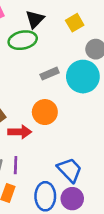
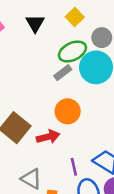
green ellipse: (23, 40) -> (72, 51), moved
purple line: (16, 165) -> (74, 167), moved

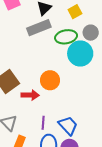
gray rectangle: (63, 73) -> (39, 28), moved, size x1.6

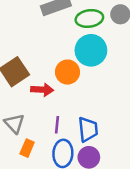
cyan circle: (80, 53) -> (91, 50), moved
blue trapezoid: (68, 126) -> (88, 129), turned 35

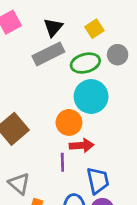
red arrow: (42, 90) -> (82, 145), moved
purple line: (57, 125) -> (62, 162), moved

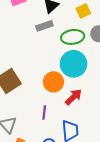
gray rectangle: (48, 54) -> (44, 26), size x0.7
red arrow: (82, 145) -> (73, 97), moved, turned -48

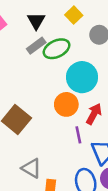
green ellipse: (73, 37) -> (57, 49), moved
purple line: (44, 113) -> (78, 135), moved

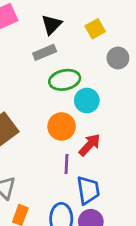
green ellipse: (57, 49) -> (65, 80), moved
cyan circle: (82, 77) -> (87, 100), size x0.7

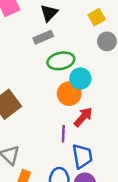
yellow square: (95, 29) -> (97, 17), moved
orange circle: (62, 126) -> (69, 94), moved

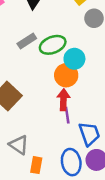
gray rectangle: (43, 37) -> (27, 41), moved
red arrow: (83, 117) -> (63, 100), moved, turned -30

